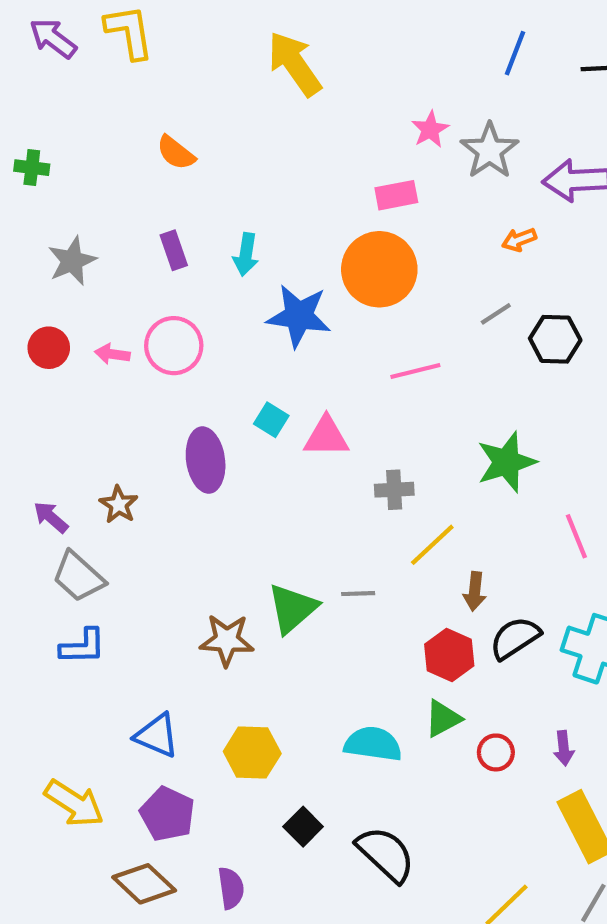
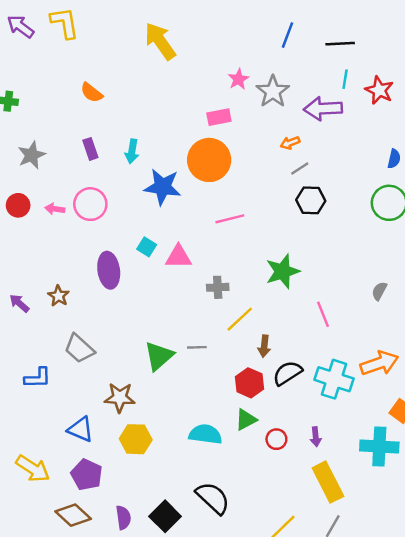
gray line: (496, 314) -> (300, 169), moved
gray trapezoid: (78, 577) -> (79, 349), moved
brown star: (227, 640) -> (120, 398), moved
black square: (303, 827) -> (165, 516), moved, size x1.4

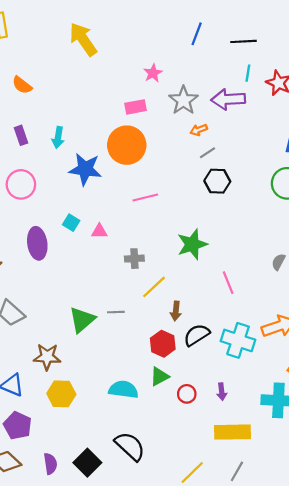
gray star: (273, 91) -> (183, 100), moved
pink triangle: (178, 257) -> (99, 231), size x0.7
yellow rectangle: (328, 482) -> (233, 432), turned -64

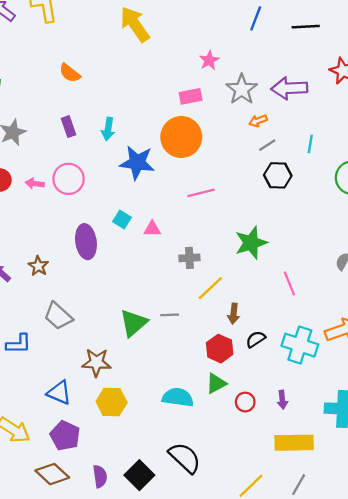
cyan line: (248, 73) -> (310, 144), moved
black semicircle: (197, 335) -> (256, 339), size x0.7

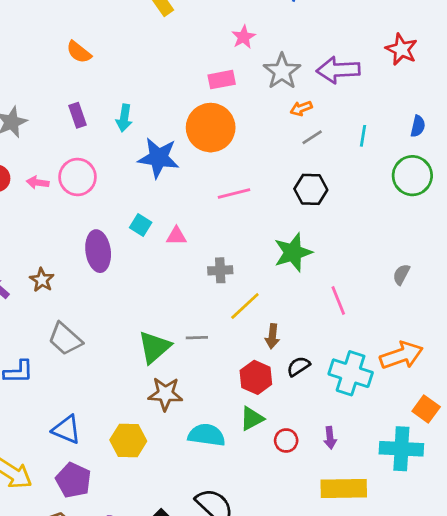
black hexagon: (278, 175) -> (311, 189), moved
brown star: (96, 362) -> (165, 394), moved

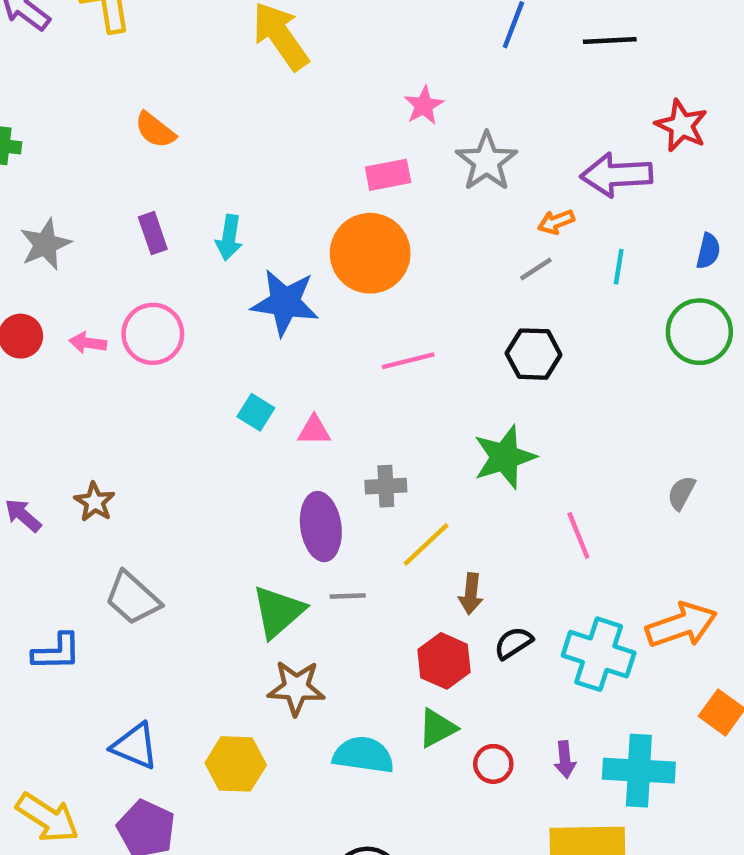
purple arrow: (338, 70) -> (616, 175), moved
orange arrow: (301, 108) -> (556, 222), moved
purple ellipse: (98, 251) -> (321, 527), moved
cyan cross: (401, 449) -> (639, 771), moved

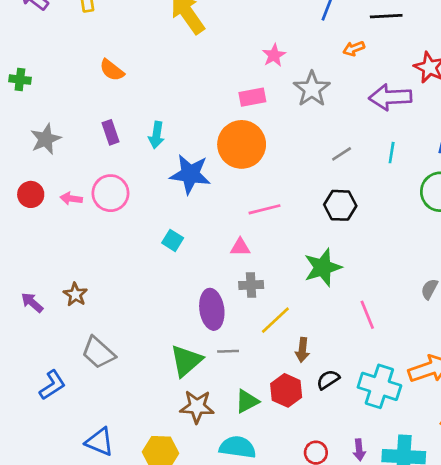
orange arrow: (556, 222) -> (354, 48), moved
pink triangle: (314, 430) -> (240, 247), moved
blue L-shape: (57, 652) -> (52, 385), turned -32
green triangle: (437, 728) -> (247, 401), moved

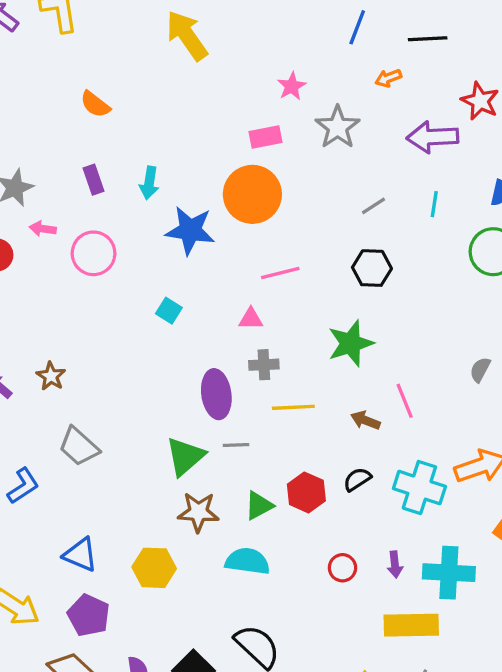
pink arrow: (71, 199) -> (43, 229), moved
yellow line: (275, 320) -> (293, 407), turned 40
brown arrow: (302, 350) -> (365, 420), moved, turned 105

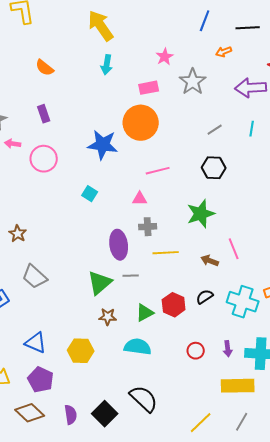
cyan arrow: (149, 183) -> (107, 65), moved
brown star: (198, 512) -> (108, 317), size x0.7

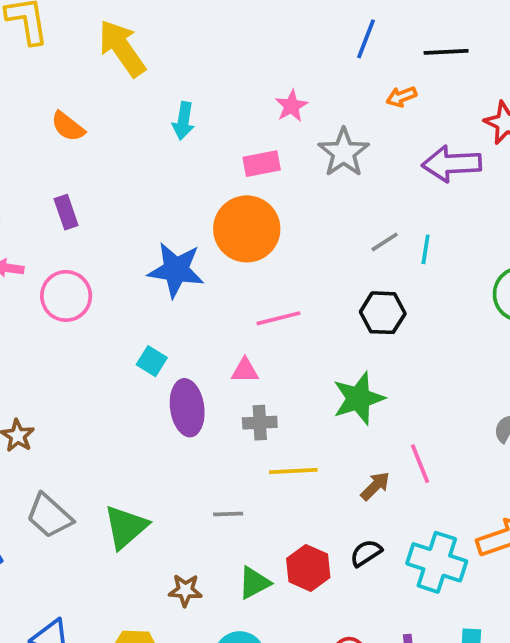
yellow arrow: (101, 26) -> (122, 48), moved
cyan line: (252, 129) -> (426, 249), moved
purple ellipse: (119, 245) -> (187, 408), moved
brown arrow: (210, 261) -> (375, 486), turned 114
green triangle: (100, 283) -> (126, 527), moved

